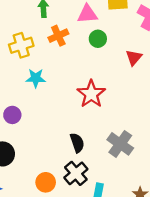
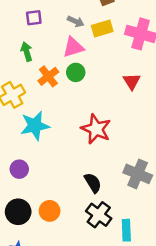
green circle: (98, 39) -> (76, 72), moved
cyan star: (36, 78) -> (35, 126), size x1.4
orange circle: (46, 182) -> (50, 211), moved

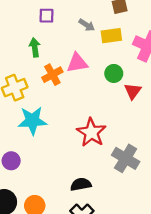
pink triangle: (73, 47) -> (77, 63), moved
green circle: (76, 72) -> (114, 73), moved
gray cross: (138, 174) -> (126, 158), moved
black semicircle: (93, 183) -> (81, 184), turned -78

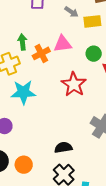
green arrow: (35, 47) -> (22, 42), moved
red star: (91, 132) -> (74, 84), moved

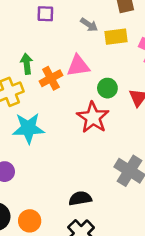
green circle: (94, 54) -> (107, 88), moved

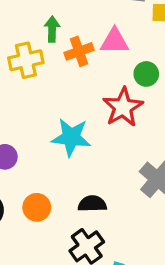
cyan star: (28, 128) -> (71, 137), moved
orange circle: (30, 221) -> (37, 207), moved

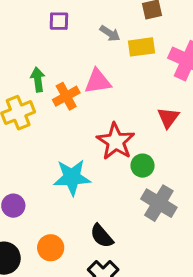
green circle: (146, 74) -> (142, 166), moved
black semicircle: (92, 204) -> (102, 236), turned -120

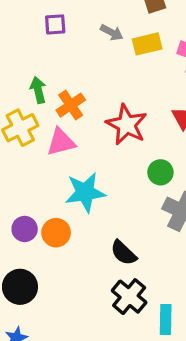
pink triangle: (98, 81) -> (61, 142), moved
red star: (116, 141) -> (127, 125), moved
orange circle: (51, 248) -> (56, 233), moved

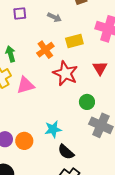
yellow rectangle: (147, 44) -> (74, 41), moved
orange cross: (71, 105) -> (45, 50), moved
cyan star: (85, 192) -> (53, 129), moved, size x0.7

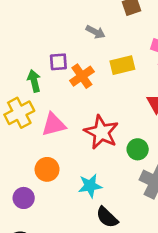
purple square: (20, 13) -> (58, 62), moved
red star: (65, 73) -> (101, 132), moved
orange circle: (24, 141) -> (47, 169), moved

